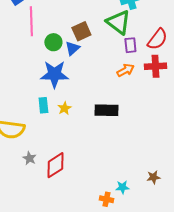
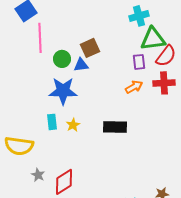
green triangle: (118, 22) -> (153, 39), moved, turned -44
blue triangle: (72, 48) -> (81, 65), turned 35

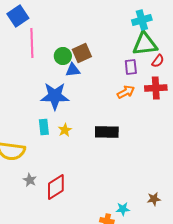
cyan cross: (139, 16) -> (142, 20), moved
red semicircle: (166, 56) -> (158, 61), size x0.6
green circle: (62, 59) -> (63, 56), moved

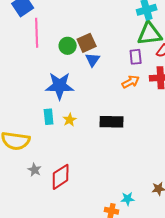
blue triangle: (73, 70) -> (93, 60), moved, turned -49

